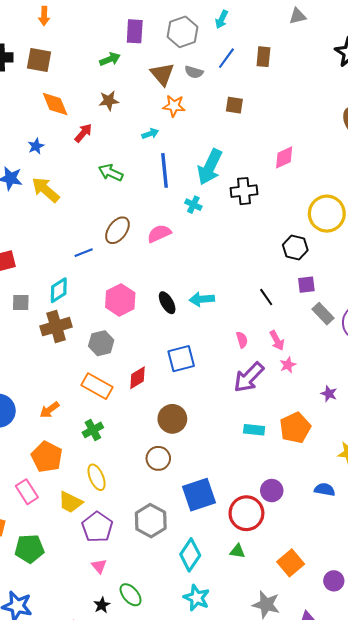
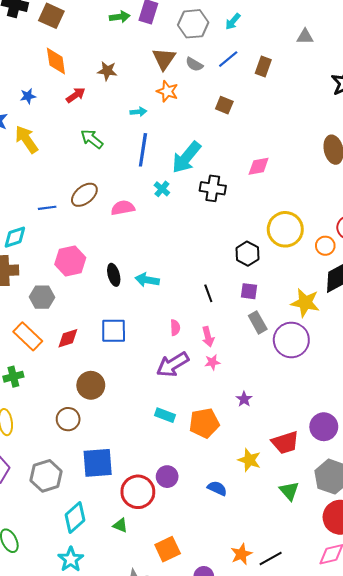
green arrow: (110, 59) -> (120, 17), moved

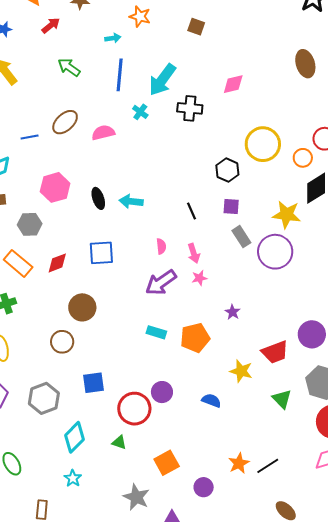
blue square: (98, 463) -> (94, 383), size x0.7
cyan star: (71, 559) -> (73, 478), size x0.7

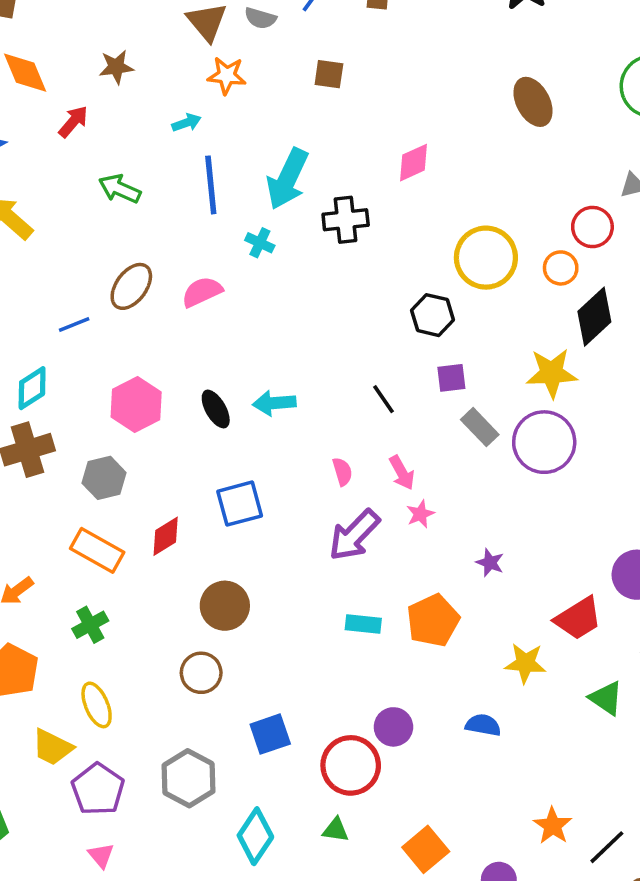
black line: (268, 466) -> (607, 847), moved

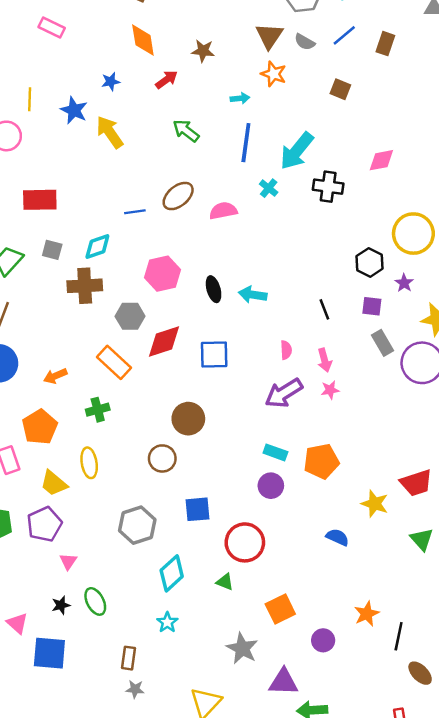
red diamond: (166, 536) -> (164, 342), moved, size x1.4
purple star: (490, 563) -> (404, 283), moved
purple circle: (393, 727) -> (271, 486), moved
purple pentagon: (98, 789) -> (44, 524), moved
black line: (607, 847) -> (399, 636), turned -48

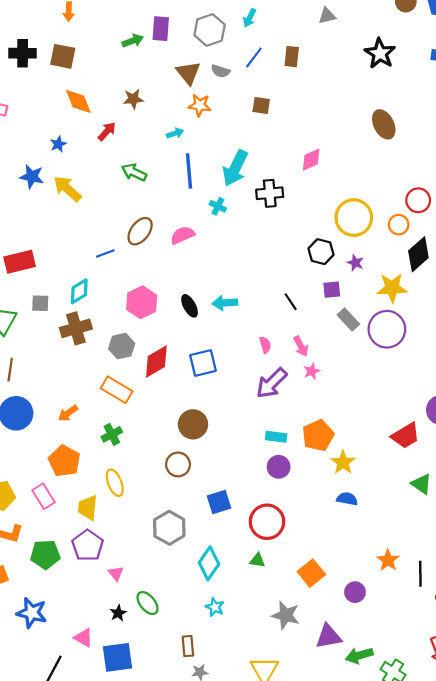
yellow trapezoid: (54, 483) -> (88, 508), turned 68
yellow star: (375, 504) -> (343, 462), moved, turned 30

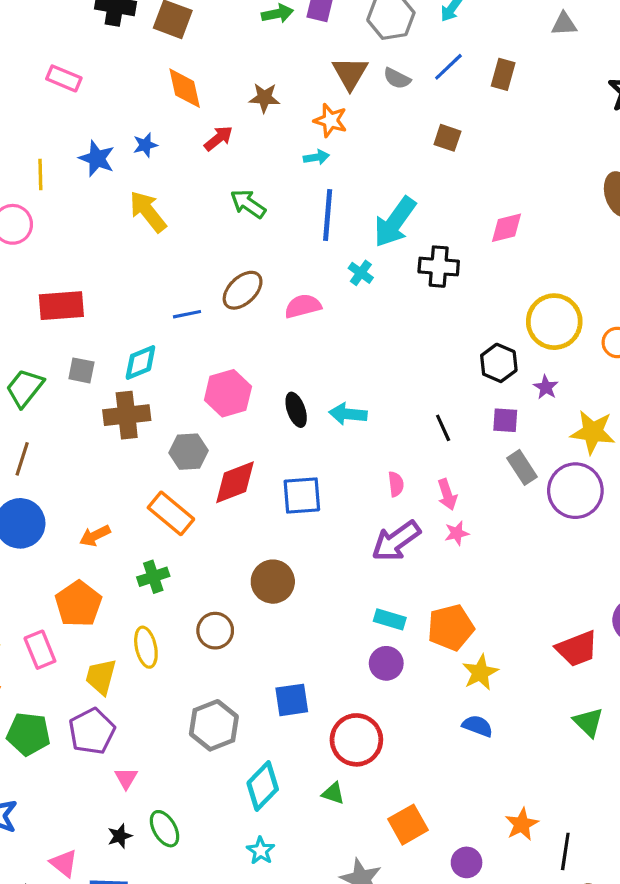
orange star: (200, 105) -> (330, 120), moved
blue star: (32, 177) -> (97, 158), moved
brown circle: (178, 464) -> (215, 631), moved

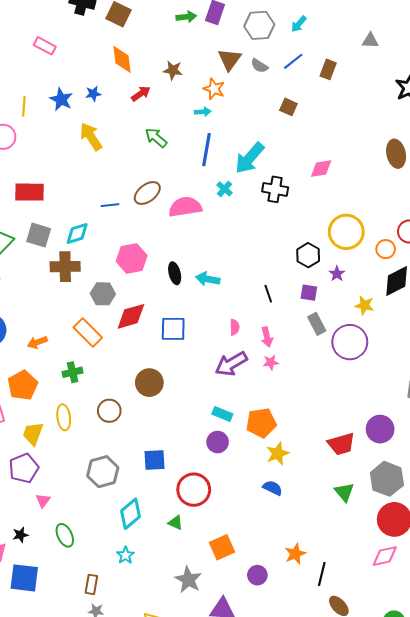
pink semicircle: (303, 306) -> (185, 207), size x1.4
gray square: (81, 370) -> (39, 235), size x1.4
yellow star: (593, 432) -> (364, 305), size x0.7
black star: (120, 836) -> (20, 535), moved

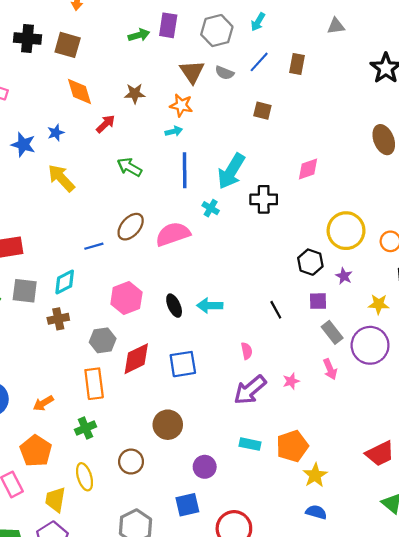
brown cross: (65, 267) -> (58, 319), size x0.7
orange rectangle: (88, 333) -> (94, 384), turned 48
pink arrow: (267, 337) -> (330, 369), moved
purple circle: (218, 442) -> (205, 467), moved

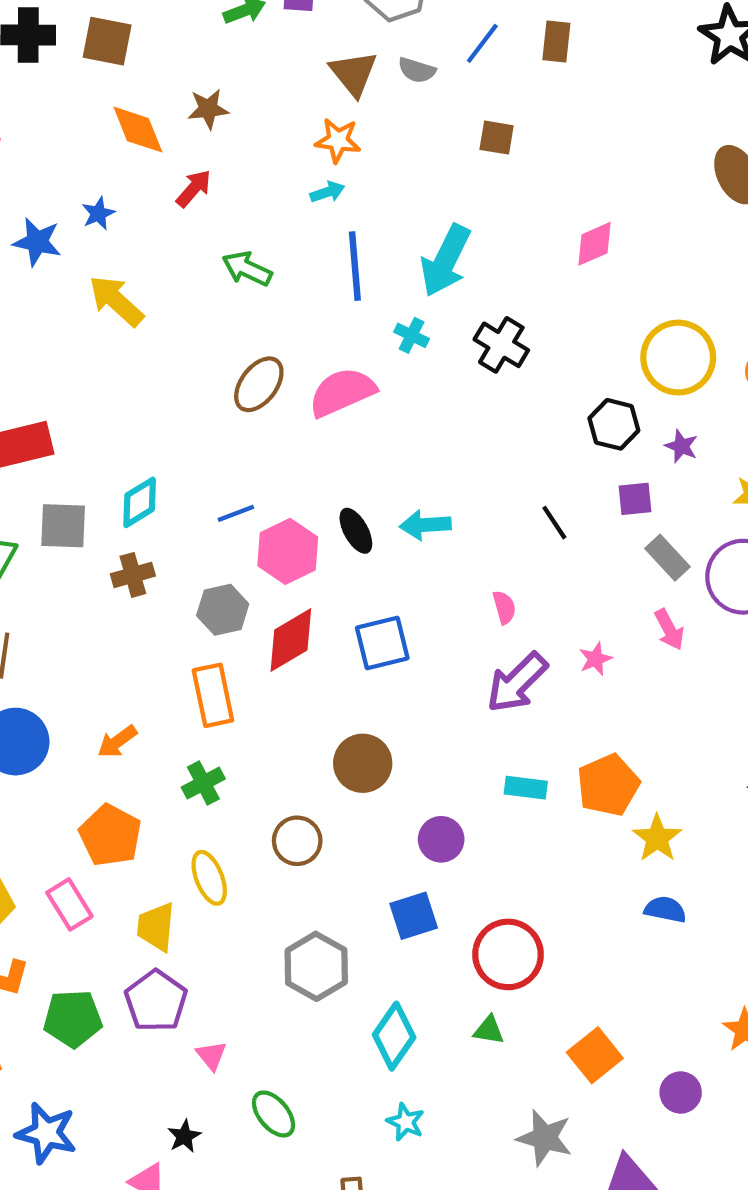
brown star: (135, 94) -> (208, 109), moved
black cross: (264, 199) -> (501, 345), moved, turned 36
blue line: (94, 246) -> (236, 513), moved
pink hexagon: (126, 298) -> (288, 551), moved

